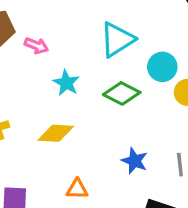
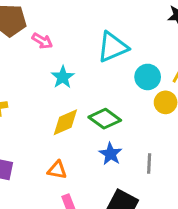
green diamond: (122, 93) -> (105, 119), moved
yellow diamond: (56, 133) -> (65, 122), moved, turned -36

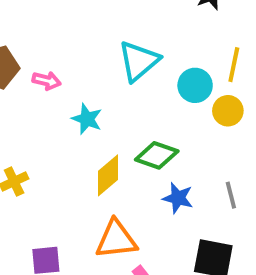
orange triangle: (57, 170) -> (116, 239), size x1.6

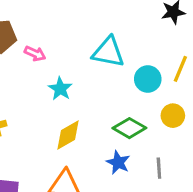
cyan triangle: (139, 61) -> (108, 52), turned 40
yellow circle: (228, 111) -> (173, 116), moved
green diamond: (157, 155) -> (129, 128), moved

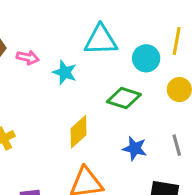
cyan star: (60, 89) -> (65, 72), moved
green diamond: (129, 128) -> (124, 98), moved

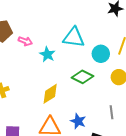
blue star: (135, 148) -> (78, 121), moved

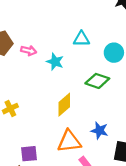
cyan triangle: (74, 37) -> (81, 39), size x0.7

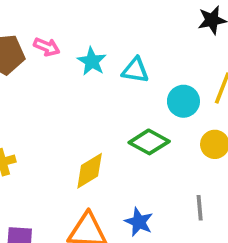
pink arrow: (29, 51) -> (47, 47), moved
cyan star: (55, 62) -> (92, 61), moved

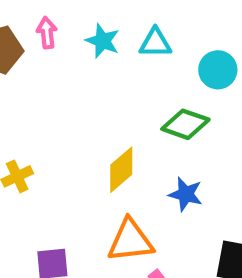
pink arrow: (47, 47) -> (47, 33), turned -110
blue star: (139, 222) -> (186, 194), moved

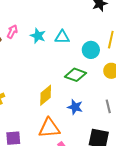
pink arrow: (47, 33) -> (12, 32), turned 32

